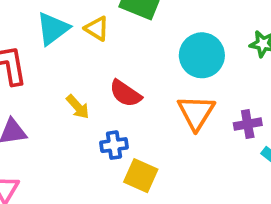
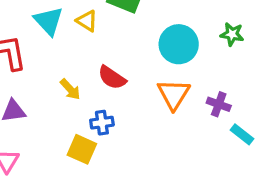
cyan triangle: (53, 29) -> (49, 21), turned -36
purple cross: (248, 124) -> (219, 104), turned 30
yellow square: (141, 176) -> (82, 149), moved

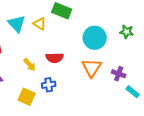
red semicircle: (112, 78) -> (55, 58), turned -36
yellow square: (82, 149) -> (27, 97), moved

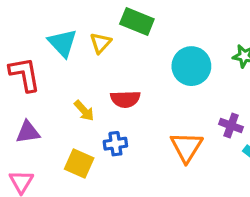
yellow triangle: (40, 24) -> (101, 43), turned 40
orange triangle: (92, 68) -> (186, 147), moved

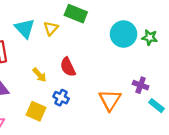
cyan circle: (191, 66) -> (124, 34), moved
red semicircle: (125, 99) -> (68, 67), turned 66
blue cross: (115, 144) -> (61, 98), turned 35

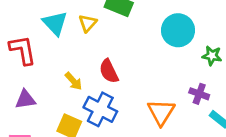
green star: (150, 37) -> (212, 56), moved
blue cross: (61, 98) -> (100, 109), size x1.6

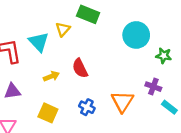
cyan triangle: (55, 23) -> (39, 42), moved
yellow arrow: (73, 81) -> (51, 76), turned -70
blue cross: (100, 109) -> (87, 107), moved, size x0.6

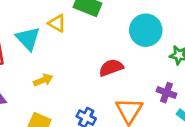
yellow triangle: (63, 29) -> (57, 23), turned -42
red semicircle: (80, 68) -> (111, 68), moved, turned 96

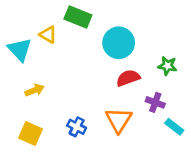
cyan circle: (146, 30) -> (119, 43), moved
red semicircle: (111, 68) -> (128, 78), moved

